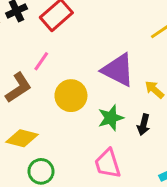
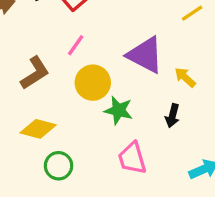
pink line: (41, 61) -> (76, 45), moved
green star: (111, 118) -> (118, 110), moved, turned 30

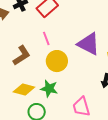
pink line: (76, 45) -> (46, 38), turned -56
green star: (118, 110) -> (49, 89), moved

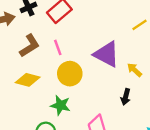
brown L-shape: (22, 55) -> (30, 46), moved
yellow diamond: (24, 90) -> (28, 80), moved

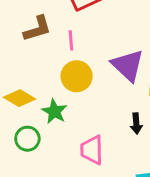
yellow diamond: (28, 80) -> (20, 98), moved
black arrow: (126, 97) -> (136, 124), turned -35

